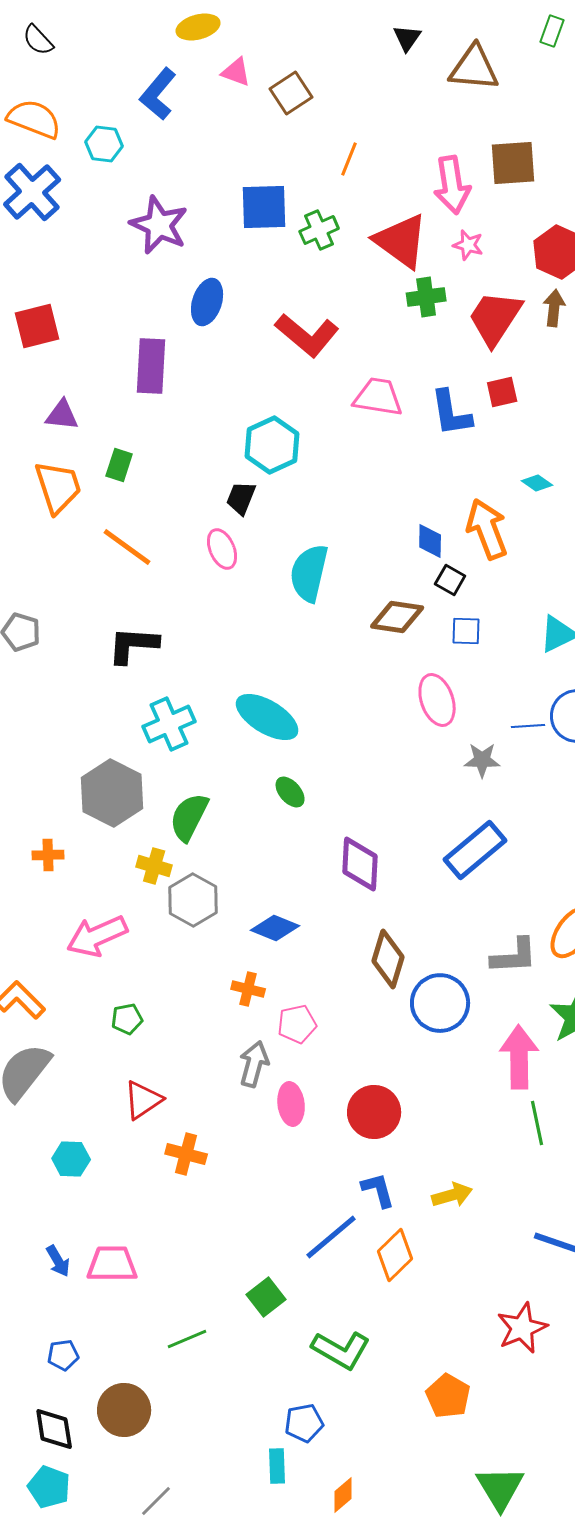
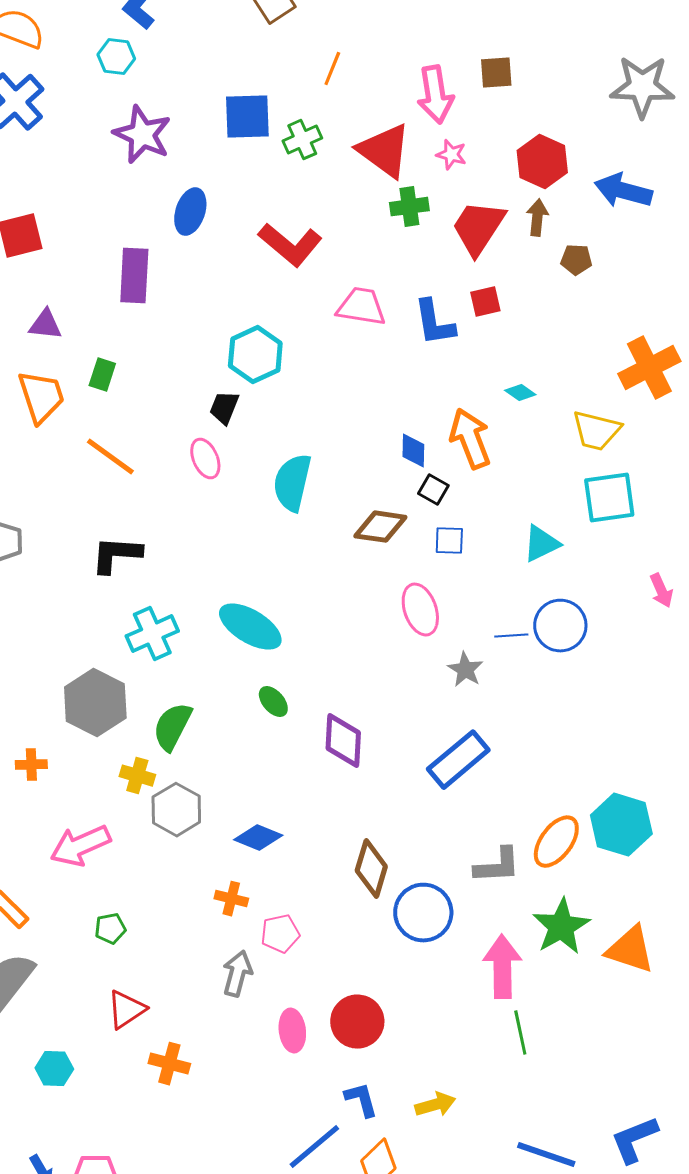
cyan hexagon: (104, 144) -> (116, 57), moved
brown square: (513, 163) -> (496, 73), size x0.7
gray star: (482, 760) -> (465, 670), turned 30
purple diamond: (360, 864) -> (343, 741), moved
pink ellipse: (291, 1104) -> (292, 1031), moved

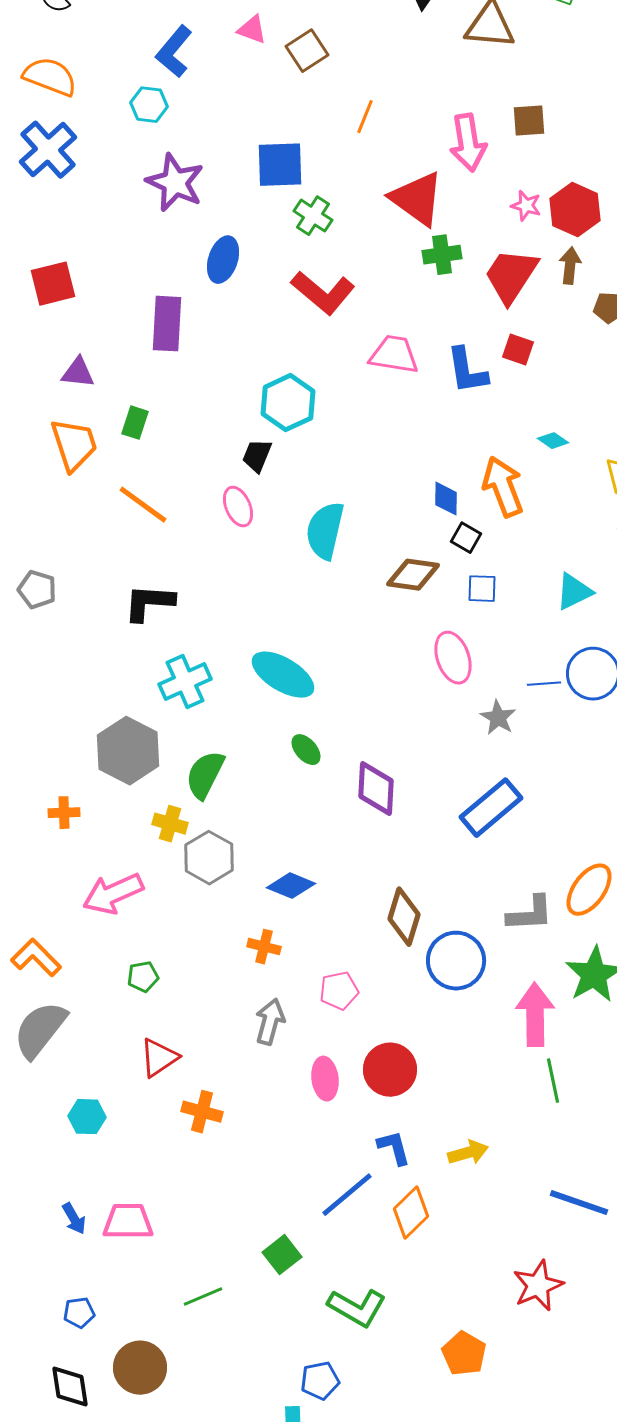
green cross: (302, 140) -> (313, 216), moved, turned -33
pink star: (451, 155) -> (526, 206), moved
red square: (485, 302) -> (518, 350), turned 32
pink pentagon: (280, 934) -> (339, 991), moved

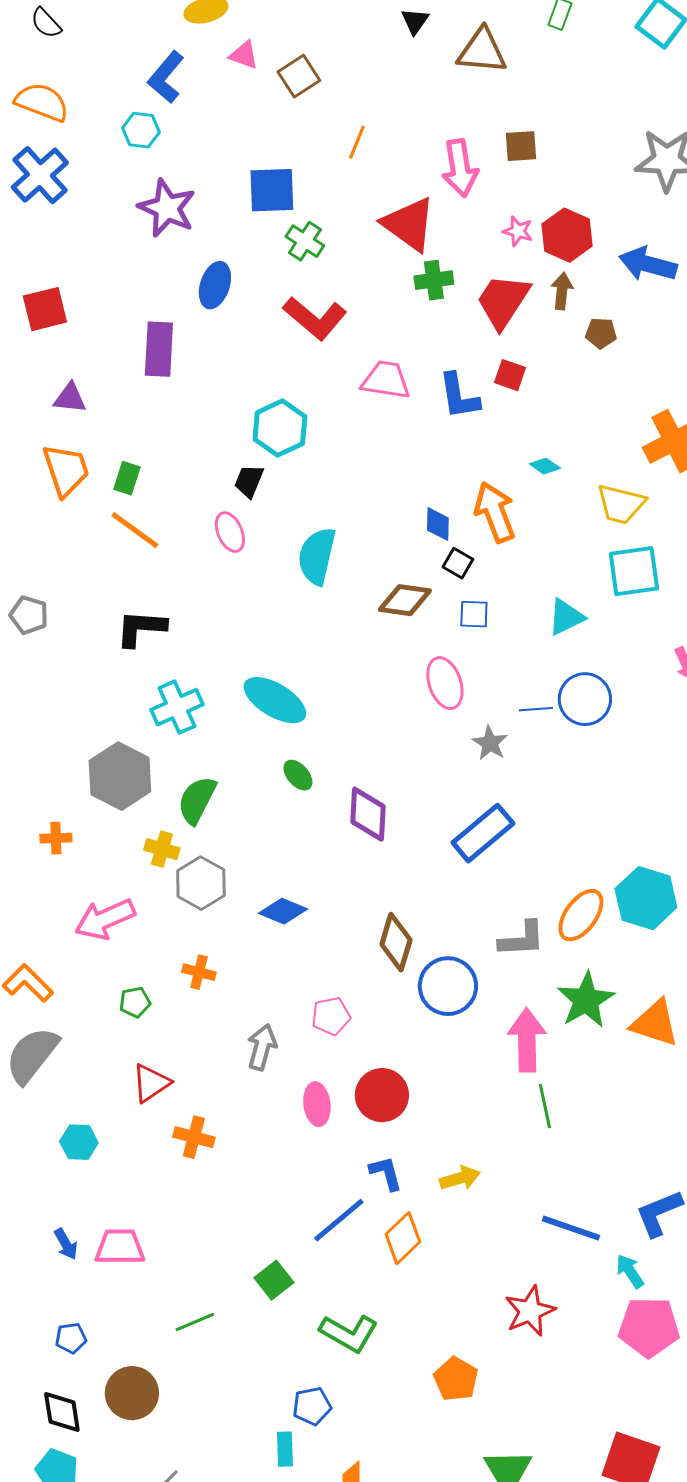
green rectangle: (135, 423) -> (127, 478), moved
orange cross: (264, 947) -> (199, 972), moved

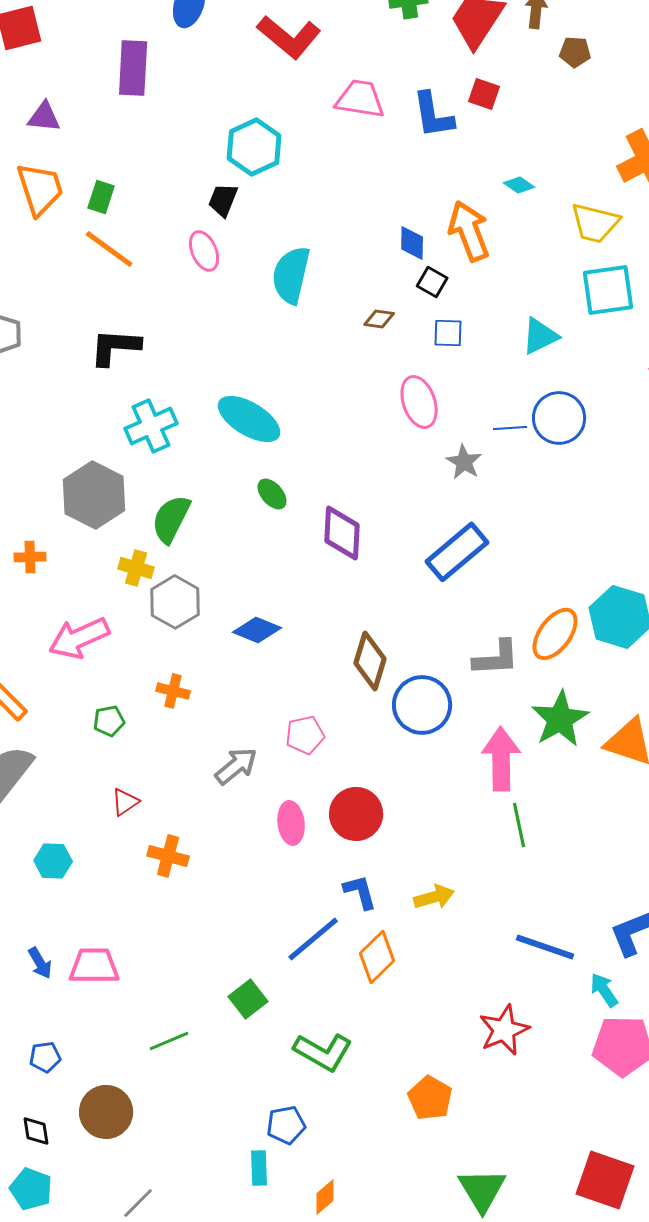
brown diamond: (405, 600) -> (379, 319), size x0.6
gray arrow: (262, 1047) -> (236, 766), turned 36
red triangle: (151, 1083) -> (125, 802), size x0.7
black diamond: (62, 1412) -> (36, 1131), size x0.7

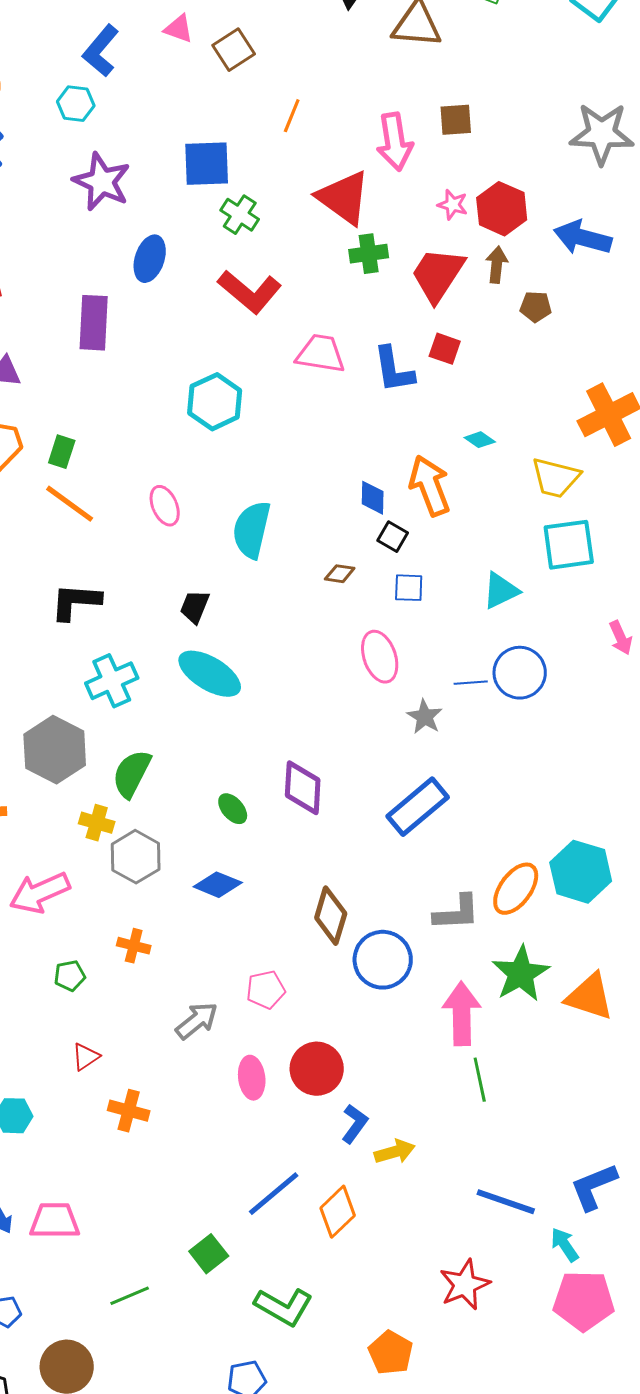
black trapezoid: (223, 200) -> (195, 607), moved
green ellipse: (272, 494) -> (233, 809), moved
blue L-shape: (360, 892) -> (355, 1124), moved, turned 51

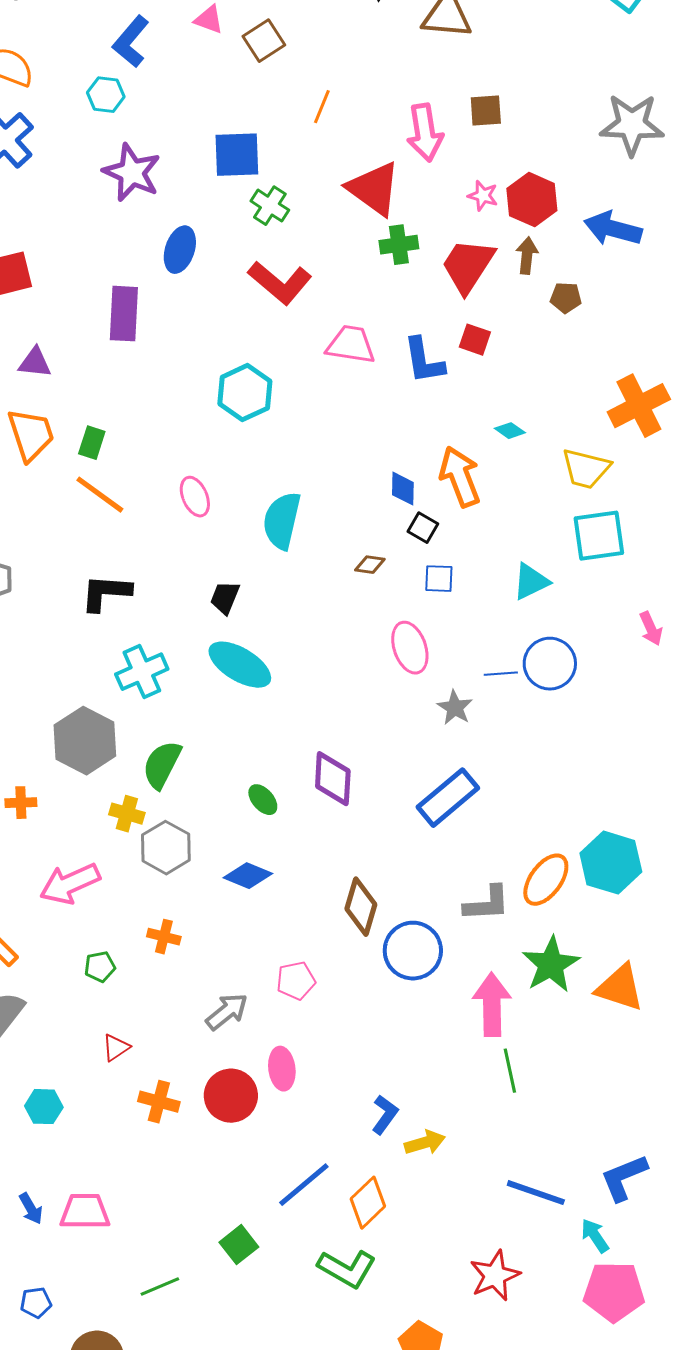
red circle: (317, 1069) -> (231, 1096), moved
green L-shape: (284, 1307) -> (347, 1269), moved

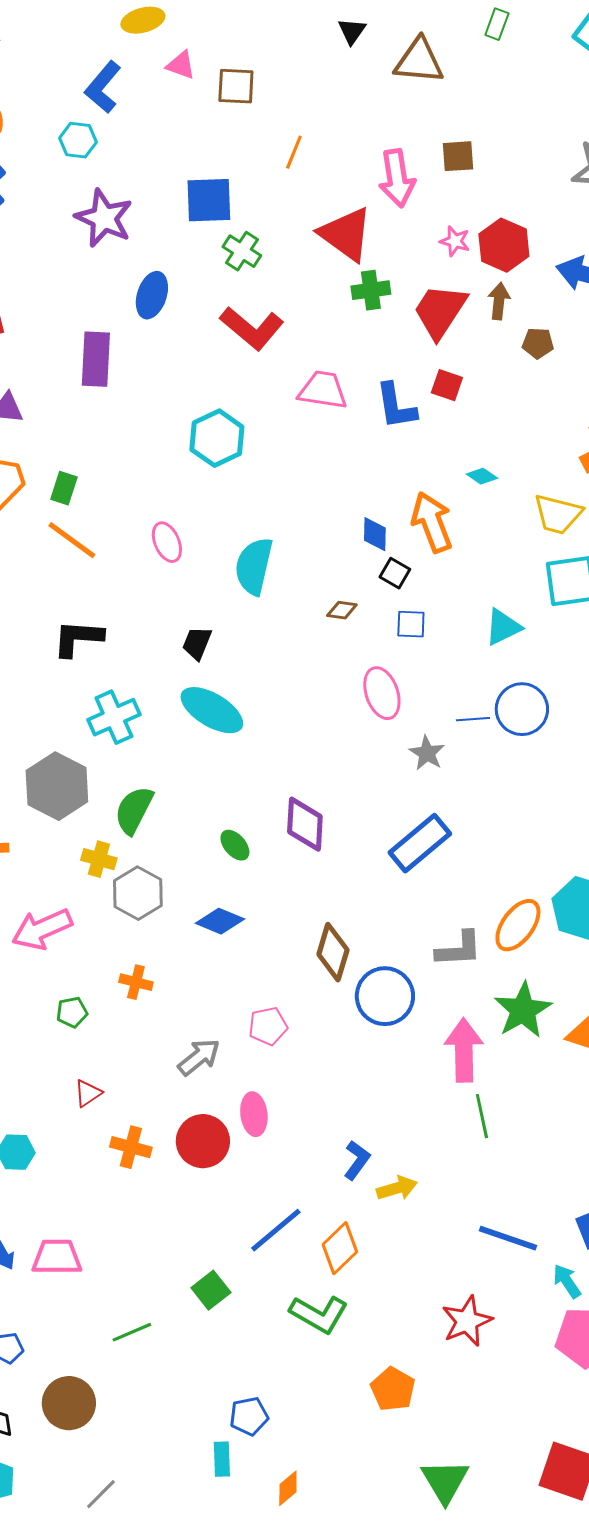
brown square: (264, 41) -> (236, 86), turned 36

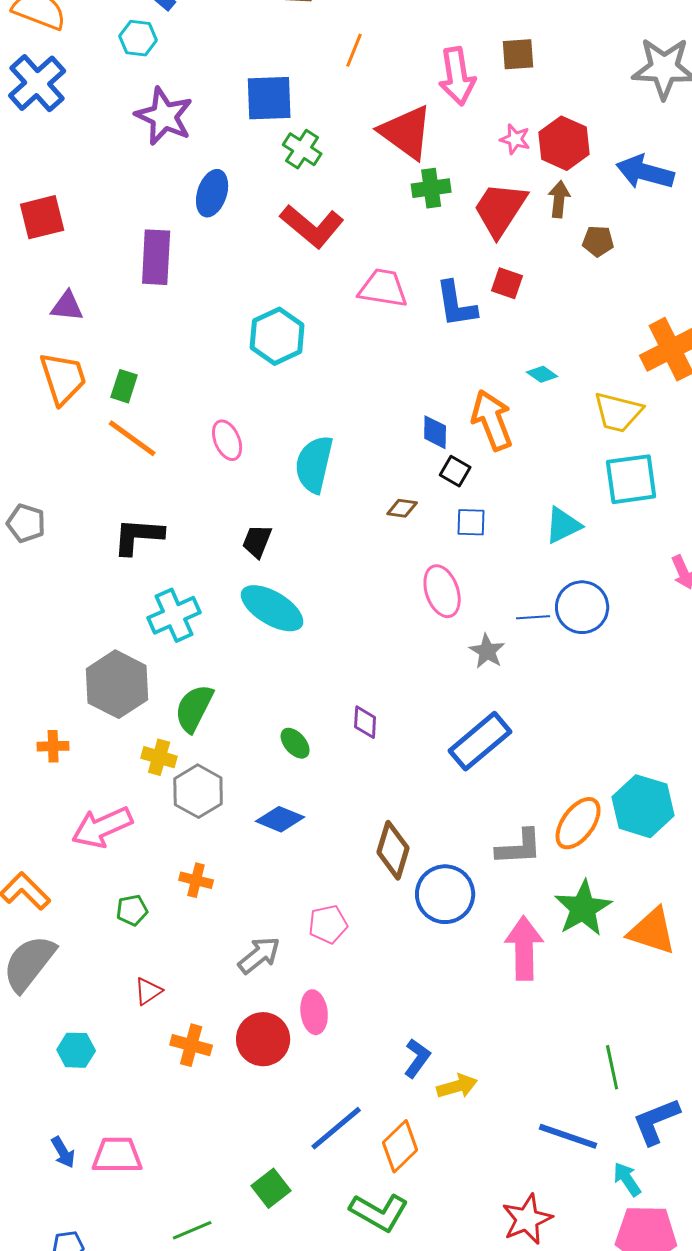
purple diamond: (305, 824) -> (365, 722), size x0.6
green line: (482, 1116) -> (612, 1067), moved

